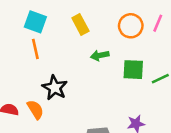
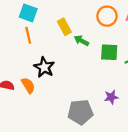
yellow rectangle: (80, 24) -> (64, 27), moved
green arrow: (100, 55) -> (81, 41), turned 40

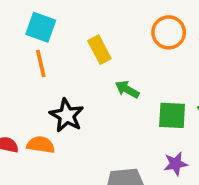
green arrow: (81, 41) -> (127, 89), moved
green square: (109, 52) -> (172, 115), moved
orange semicircle: (28, 85) -> (41, 145), turned -49

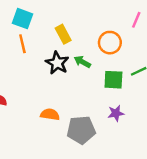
orange circle: (169, 32) -> (110, 43), moved
black star: (67, 115) -> (57, 63), moved
orange semicircle: (41, 145) -> (50, 114), moved

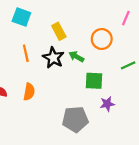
orange line: (22, 44) -> (26, 53), moved
green square: (113, 80) -> (94, 81), moved
orange semicircle: (50, 114) -> (29, 92), moved, turned 91

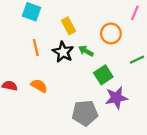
green square: (94, 81) -> (103, 75), turned -36
orange semicircle: (29, 92) -> (39, 86), turned -70
purple star: (107, 104) -> (116, 98), size x1.5

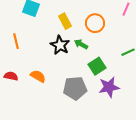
orange circle: (111, 34) -> (95, 23), moved
orange line: (36, 48) -> (16, 41), moved
gray pentagon: (85, 113) -> (75, 88), moved

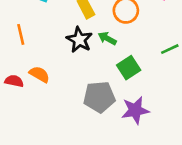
orange semicircle: (38, 76) -> (39, 74), moved
purple star: (109, 87) -> (135, 110), moved

